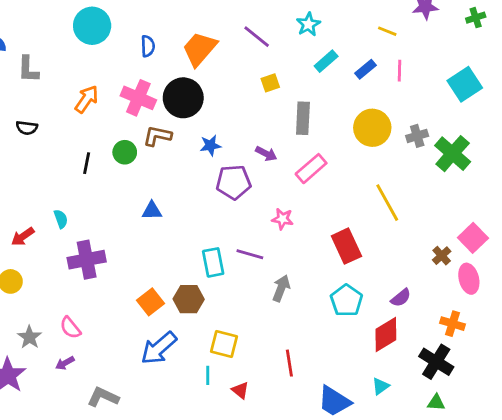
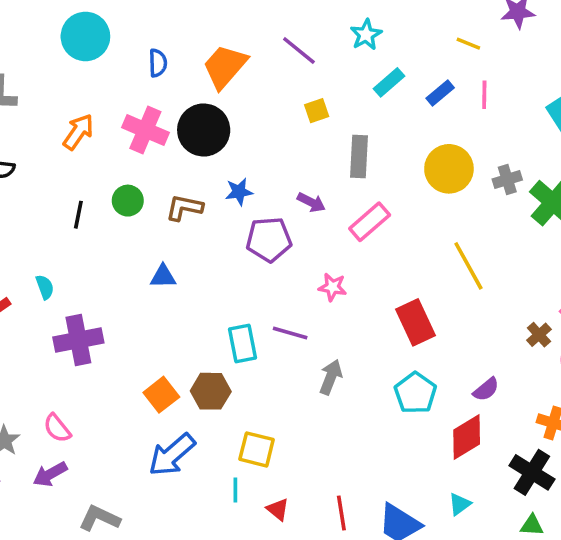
brown L-shape: (157, 136) -> (184, 208), moved
purple arrow: (65, 363) -> (50, 474), size x1.4
red line: (289, 363) -> (341, 513), moved

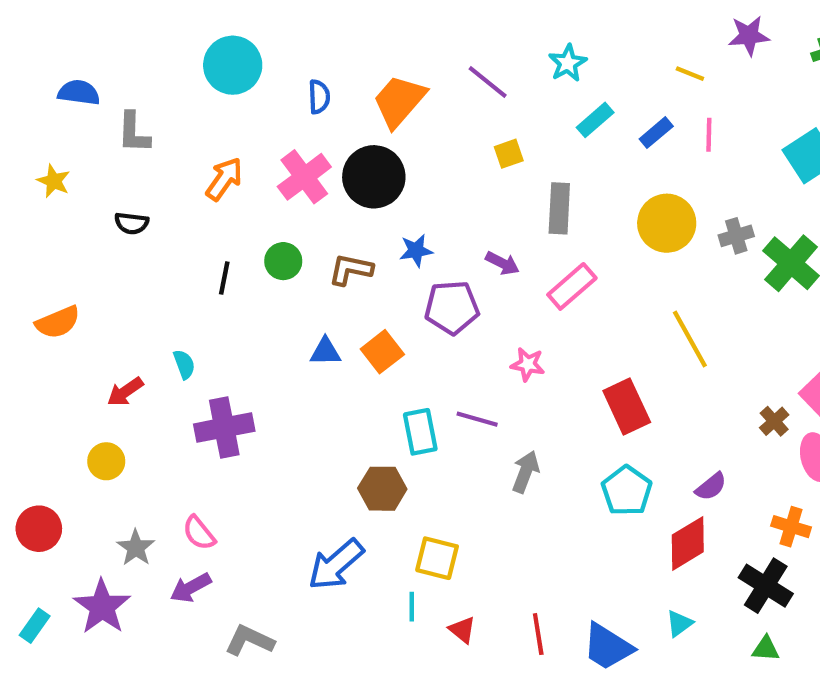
pink cross: (145, 130) -> (304, 177), turned 30
orange square: (161, 395) -> (382, 352), moved

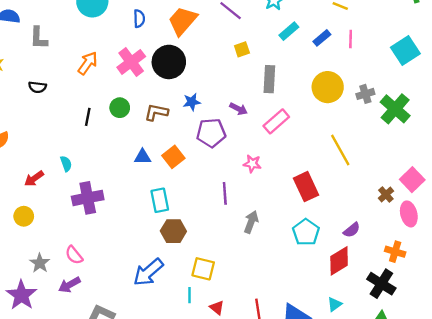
purple line: (477, 419) -> (225, 193), turned 70
cyan rectangle: (420, 432) -> (160, 200), moved

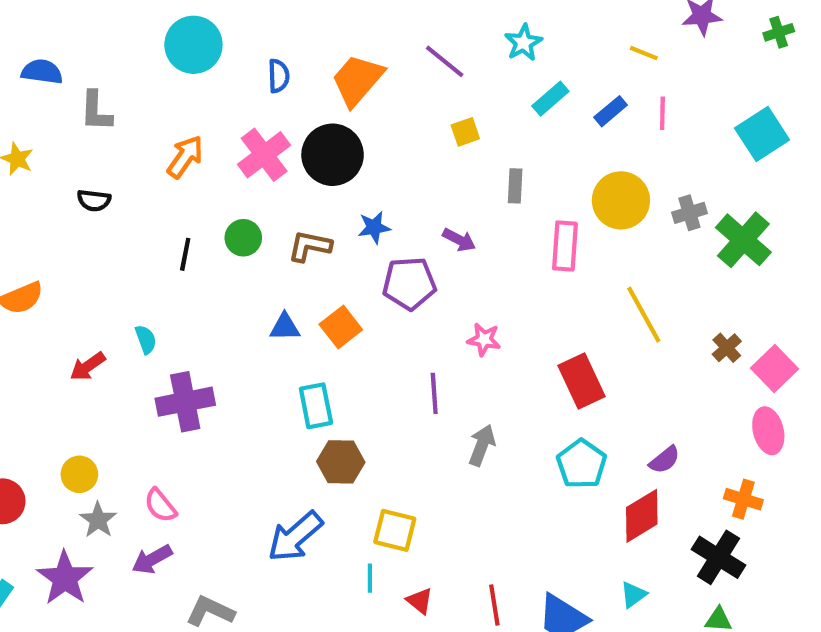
gray rectangle: (269, 79) -> (515, 186), size x0.7
pink rectangle: (276, 121) -> (565, 246), moved, turned -45
brown cross: (386, 195) -> (727, 348), moved
yellow circle: (24, 216) -> (79, 474), moved

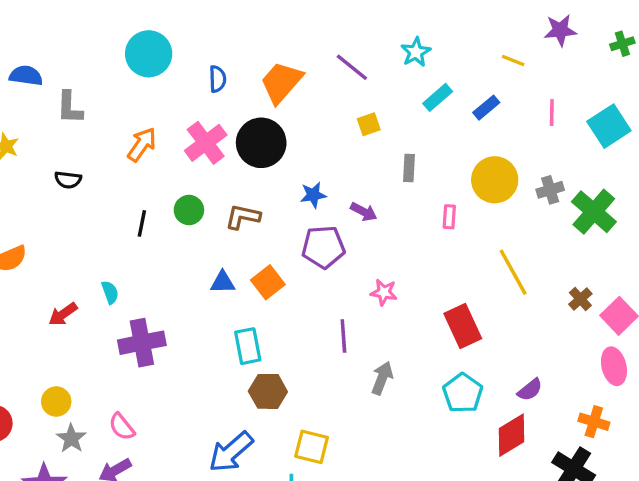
pink line: (662, 113) -> (552, 113), moved
blue star: (374, 227) -> (313, 195), moved
pink rectangle: (565, 246) -> (449, 217), size x0.6

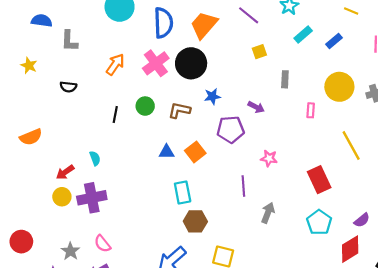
blue semicircle: (217, 79) -> (163, 23), size x1.8
blue star: (313, 195) -> (212, 96), moved
purple cross: (142, 343) -> (92, 198), moved
yellow circle: (56, 402) -> (62, 197), moved

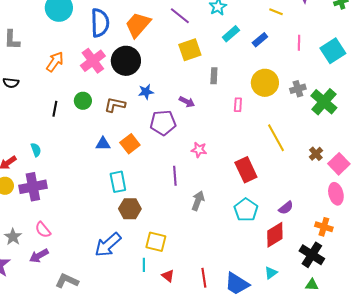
yellow square: (259, 52) -> (190, 50), size x1.6

